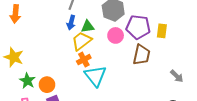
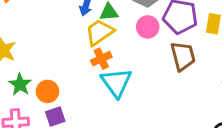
brown trapezoid: (142, 55) -> (183, 56), turned -30

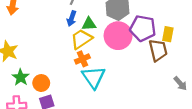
pink circle: (148, 27) -> (118, 36), size x1.6
brown trapezoid: (183, 56) -> (158, 50), moved

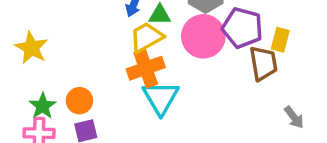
orange cross: (82, 59) -> (146, 68), size x1.5
green star: (21, 77) -> (43, 106), moved

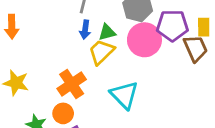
orange cross: (146, 68) -> (72, 84), moved

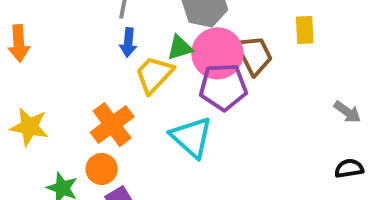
purple pentagon: (172, 26) -> (223, 87), moved
green triangle: (107, 32) -> (180, 48), moved
brown trapezoid: (195, 48) -> (254, 55), moved

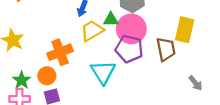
yellow rectangle: (305, 30) -> (185, 30), size x1.5
brown trapezoid: (254, 55) -> (166, 49), moved

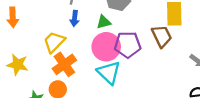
pink circle: (131, 29) -> (106, 47), moved
yellow trapezoid: (92, 31) -> (54, 42), moved

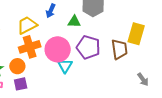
pink circle: (106, 47) -> (58, 49), moved
cyan triangle: (109, 73) -> (65, 66), size x0.7

